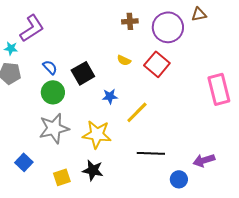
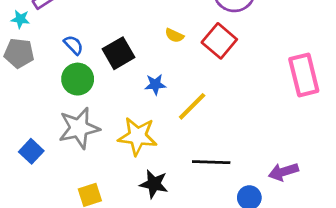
blue square: (24, 162) -> (31, 151), moved
black star: (93, 170) -> (154, 184), moved

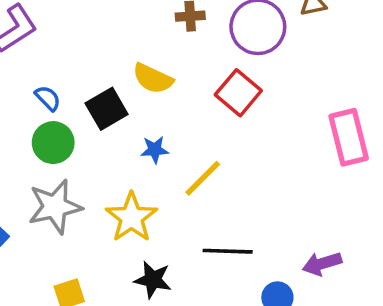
yellow semicircle: (174, 35) -> (153, 78), moved, size x1.6
yellow star: (138, 136) -> (131, 217), turned 30

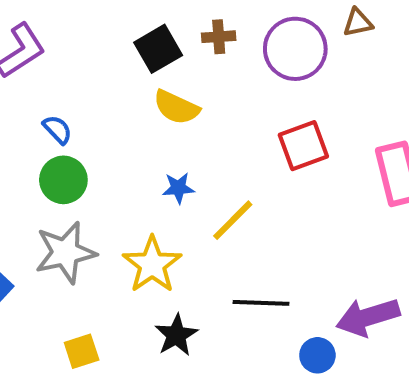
red square: (238, 93) -> (303, 146), moved, turned 30
black square: (107, 109) -> (158, 49), moved
purple arrow: (322, 264) -> (368, 317), size x1.4
black star: (153, 280) -> (176, 335), turned 30

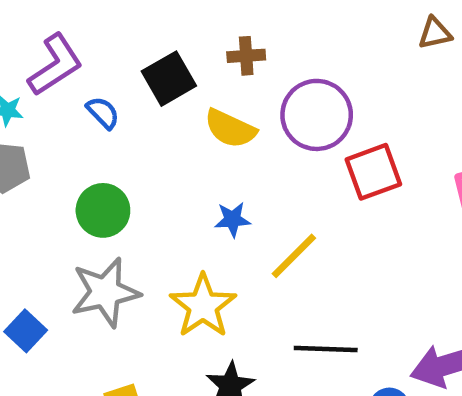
brown cross: (219, 37) -> (246, 56), moved
black square: (158, 49) -> (169, 79), moved
purple circle: (295, 49) -> (317, 115), moved
blue semicircle: (57, 129) -> (103, 113), moved

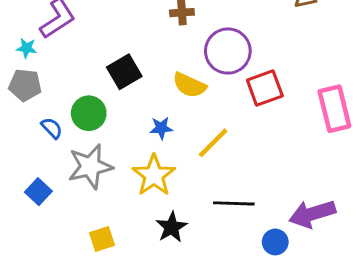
black square: (169, 79) -> (124, 72), moved
blue semicircle: (103, 113) -> (52, 128), moved
yellow semicircle: (230, 129) -> (189, 85), moved
blue star: (233, 220) -> (161, 128), moved

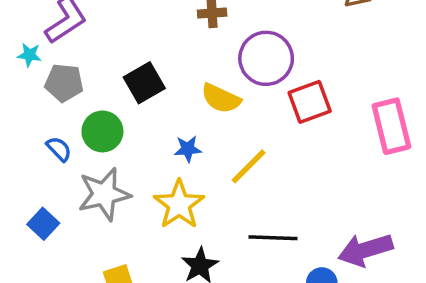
gray pentagon: (25, 85) -> (64, 83), moved

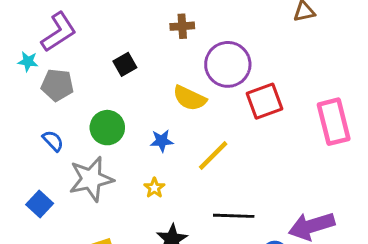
black square: (144, 83) -> (125, 64), moved, size x0.7
green circle: (102, 131) -> (107, 128), moved
yellow star: (179, 205) -> (154, 188), size x0.5

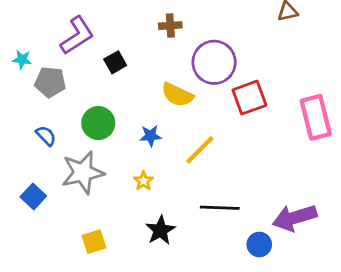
purple L-shape: (59, 32) -> (77, 35), moved

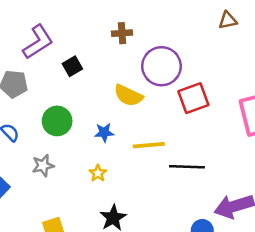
yellow line: (200, 150) -> (149, 145), turned 40
gray star: (83, 172) -> (43, 166), size x0.6
black line: (220, 208) -> (187, 167), moved

